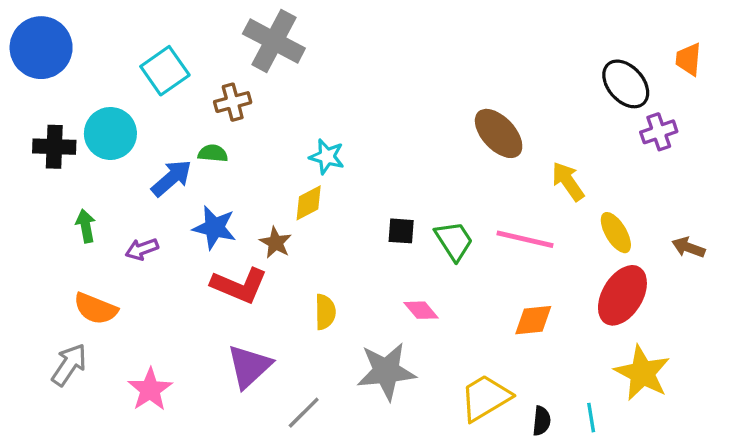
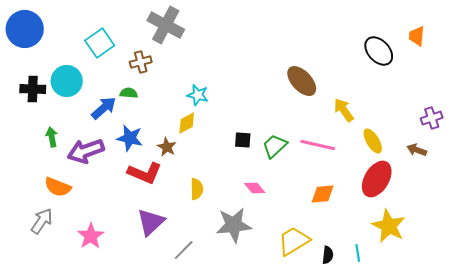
purple cross: (659, 132) -> (432, 118), moved
green trapezoid: (454, 241) -> (275, 146), turned -100
purple arrow: (142, 249) -> (86, 151), size x1.8

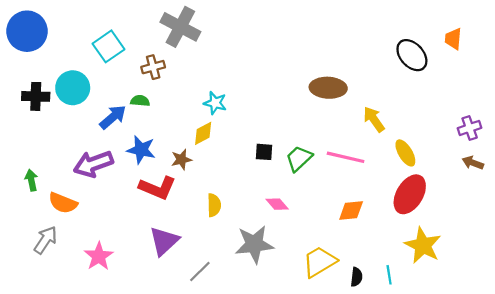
brown ellipse: (302, 81) -> (328, 88), turned -44
green arrow: (52, 137) -> (31, 180), moved
brown star: (167, 147) -> (181, 160), turned 30
brown arrow: (417, 150) -> (473, 163), moved

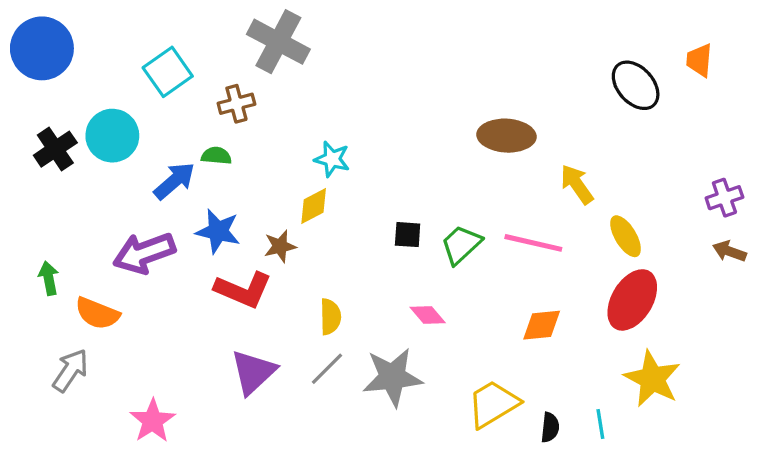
black cross: (36, 96) -> (55, 149), turned -36
pink star: (99, 256) -> (153, 421), moved
gray line: (200, 271) -> (327, 369), moved

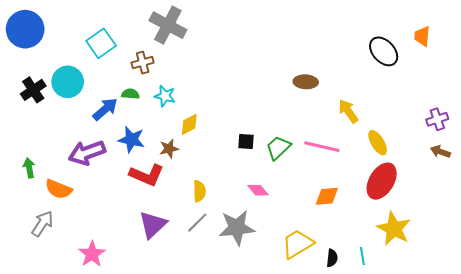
brown ellipse: (506, 136) -> (306, 82), size x0.7
cyan star: (332, 159) -> (165, 96), moved

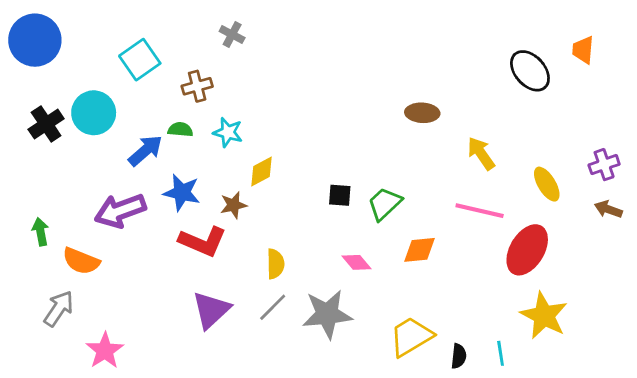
gray cross: (168, 25) -> (232, 34), size x0.5
yellow ellipse: (378, 143) -> (547, 184), moved
pink line: (322, 147) -> (480, 211), moved
orange diamond: (327, 196) -> (419, 250), moved
pink star: (92, 254) -> (105, 351), moved

